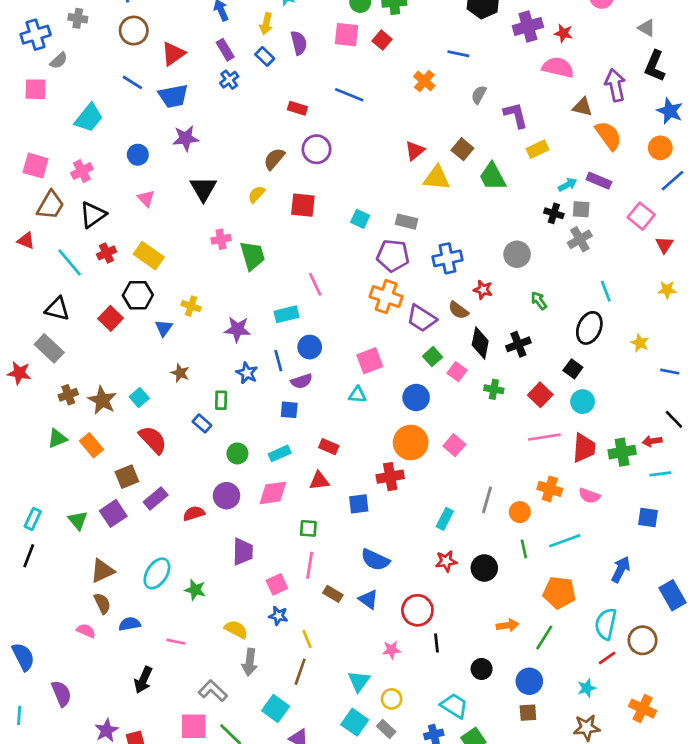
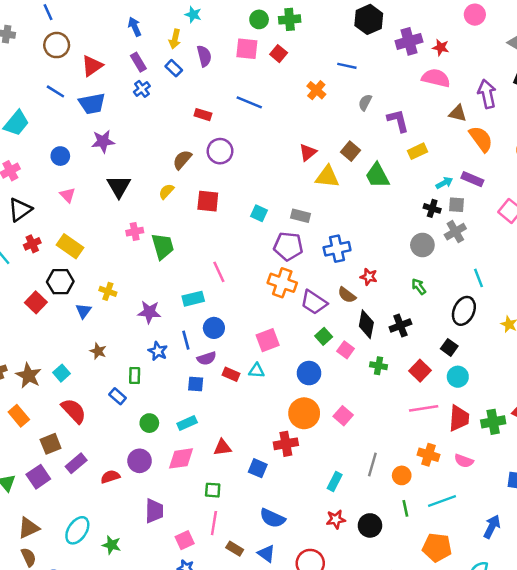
gray circle: (517, 254) -> (422, 245), moved
red rectangle: (329, 447) -> (231, 374), moved
blue square: (359, 504) -> (258, 468), turned 30

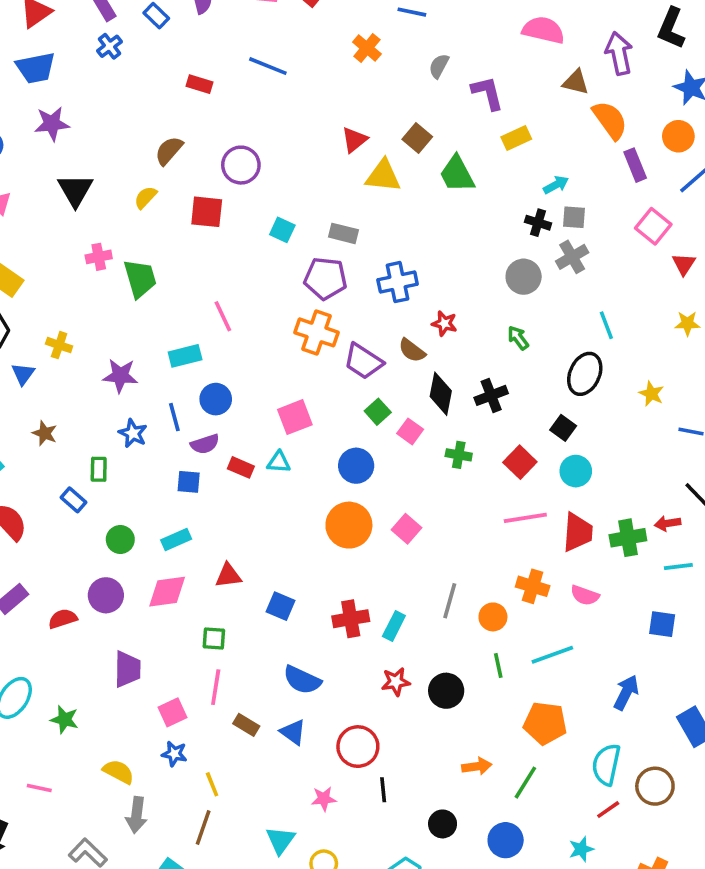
purple circle: (220, 151) -> (241, 165), moved
purple rectangle: (472, 179) -> (635, 165), moved, turned 45
red cross: (286, 444) -> (351, 619), moved

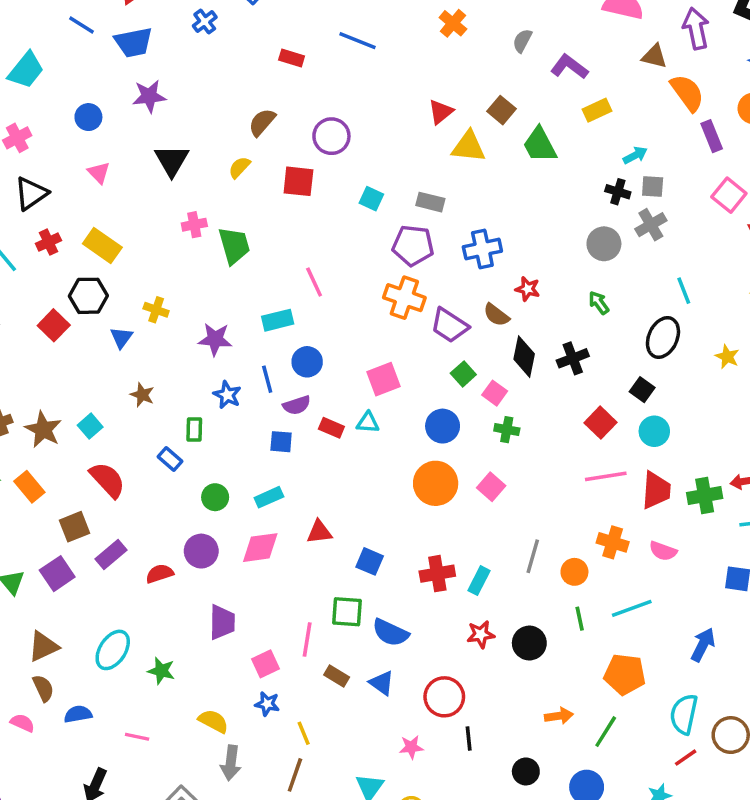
purple L-shape: (488, 93) -> (569, 67), turned -39
green cross: (459, 455) -> (507, 430), moved
green square: (214, 639) -> (347, 612), moved, size x1.4

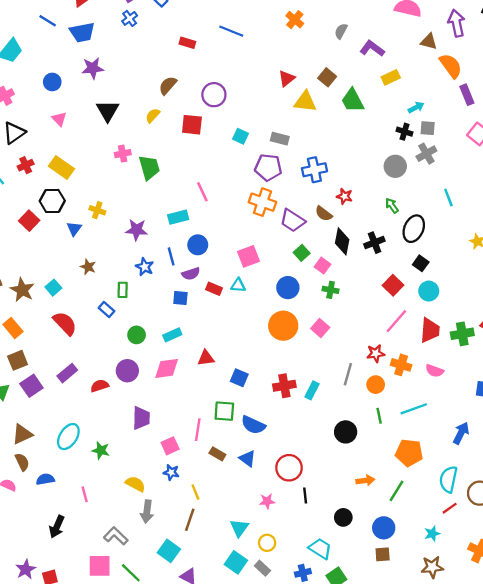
black ellipse: (663, 338) -> (414, 229), moved
pink line: (606, 476) -> (396, 321), turned -40
brown square: (75, 527) -> (18, 360), moved
red star: (481, 634) -> (376, 353), moved
pink line: (137, 737) -> (85, 494), turned 63

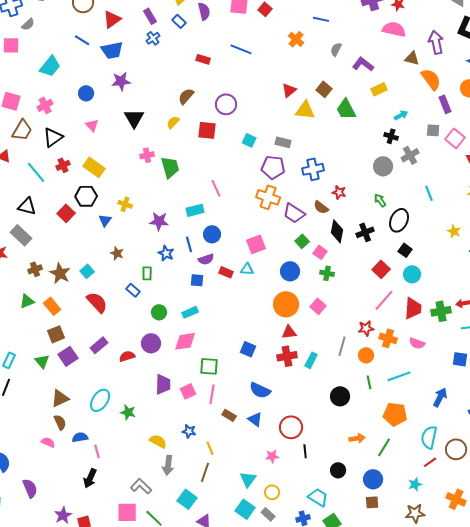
gray square: (428, 128) -> (433, 130), moved
red triangle: (206, 358) -> (289, 332), moved
green square: (224, 411) -> (209, 366), moved
pink square: (170, 446) -> (188, 391), moved
pink line: (85, 494) -> (97, 451), moved

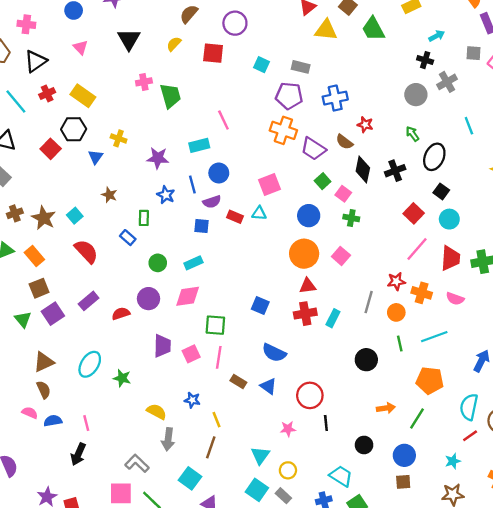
pink cross: (45, 105) -> (26, 24), turned 35
blue semicircle: (80, 437) -> (53, 421), moved

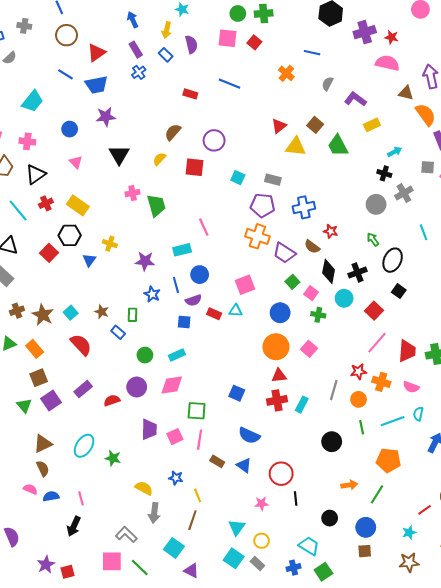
brown star: (109, 195) -> (102, 312), moved
cyan circle: (449, 219) -> (344, 298), moved
cyan semicircle: (469, 407) -> (418, 414), moved, size x0.6

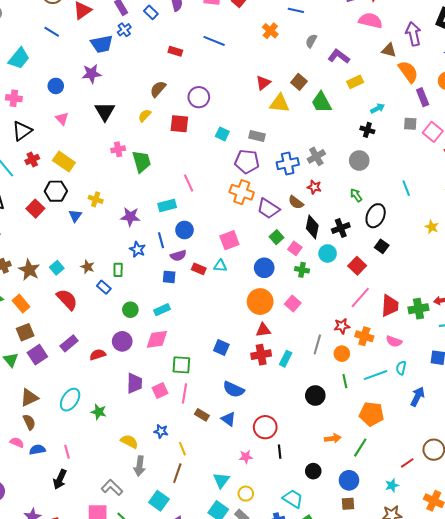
blue trapezoid: (96, 85) -> (102, 44), moved
gray cross: (404, 193) -> (316, 156), moved

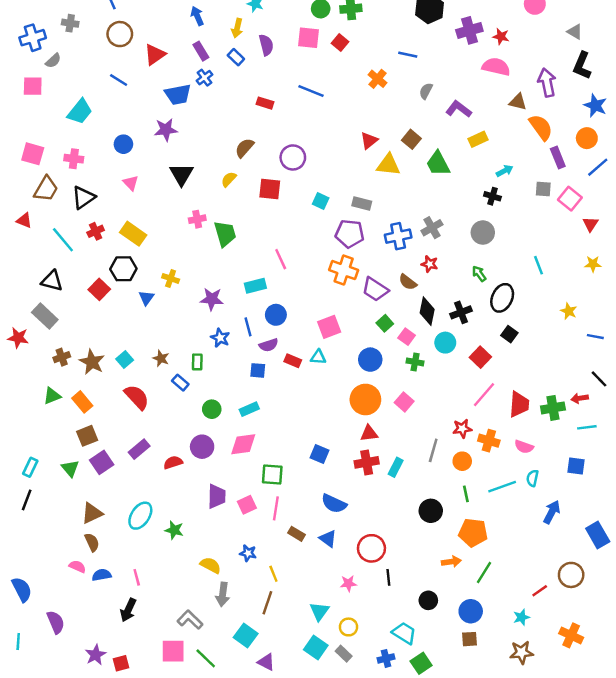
orange pentagon: (371, 414) -> (473, 533), moved

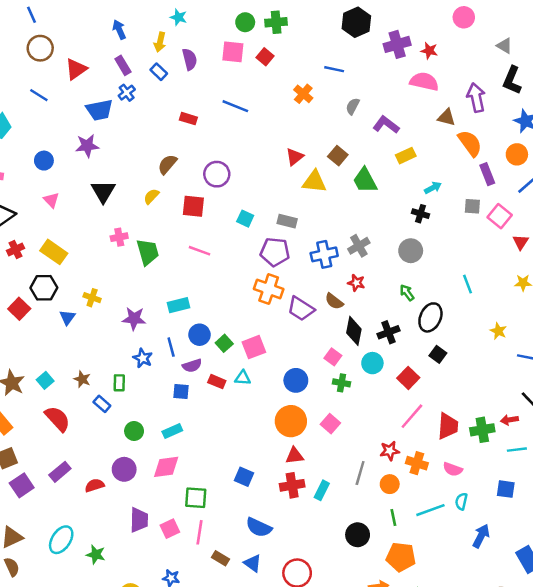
pink line: (281, 259) -> (200, 251), moved, turned -45
green square: (385, 323) -> (224, 343), moved

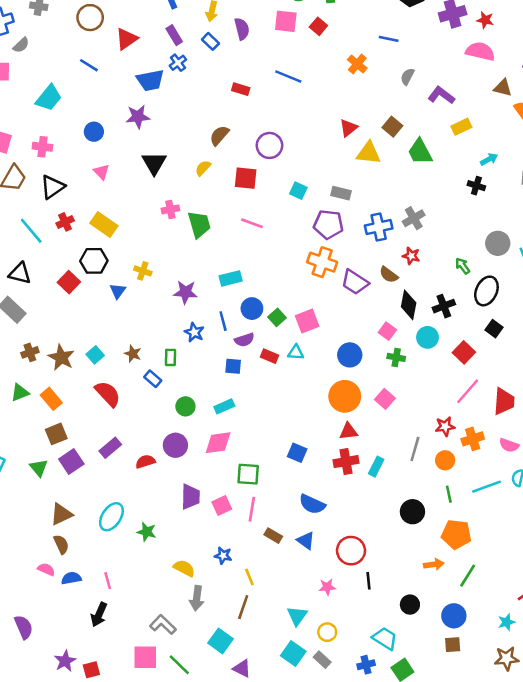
gray circle: (411, 251) -> (498, 243), moved
orange cross: (417, 463) -> (473, 439), turned -35

